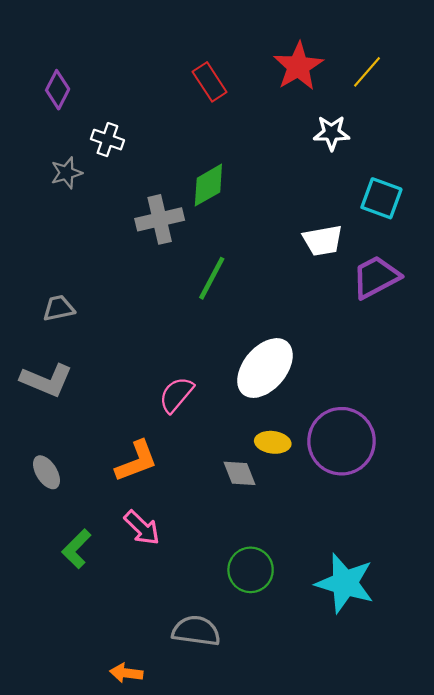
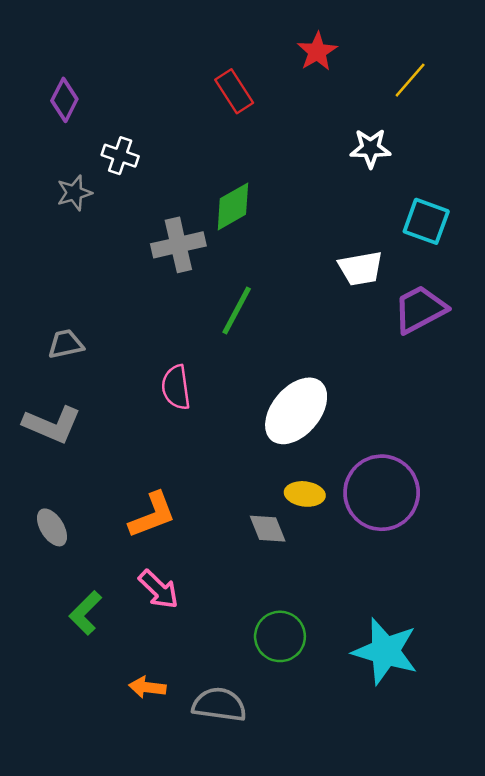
red star: (298, 66) -> (317, 52), moved, size x0.7
pink semicircle: (176, 395) -> (176, 387), moved, turned -48
orange arrow: (126, 673) -> (147, 687), moved

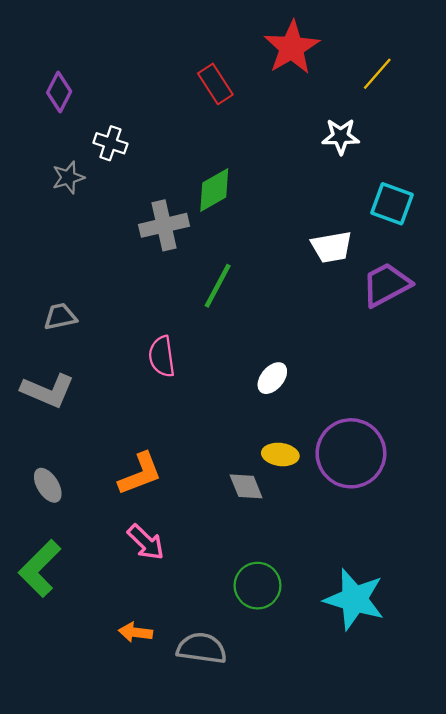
red star: (317, 52) -> (292, 47), size x1.5
white ellipse: (296, 411) -> (272, 378), size x0.5
green L-shape: (85, 613) -> (40, 568), moved, size x1.4

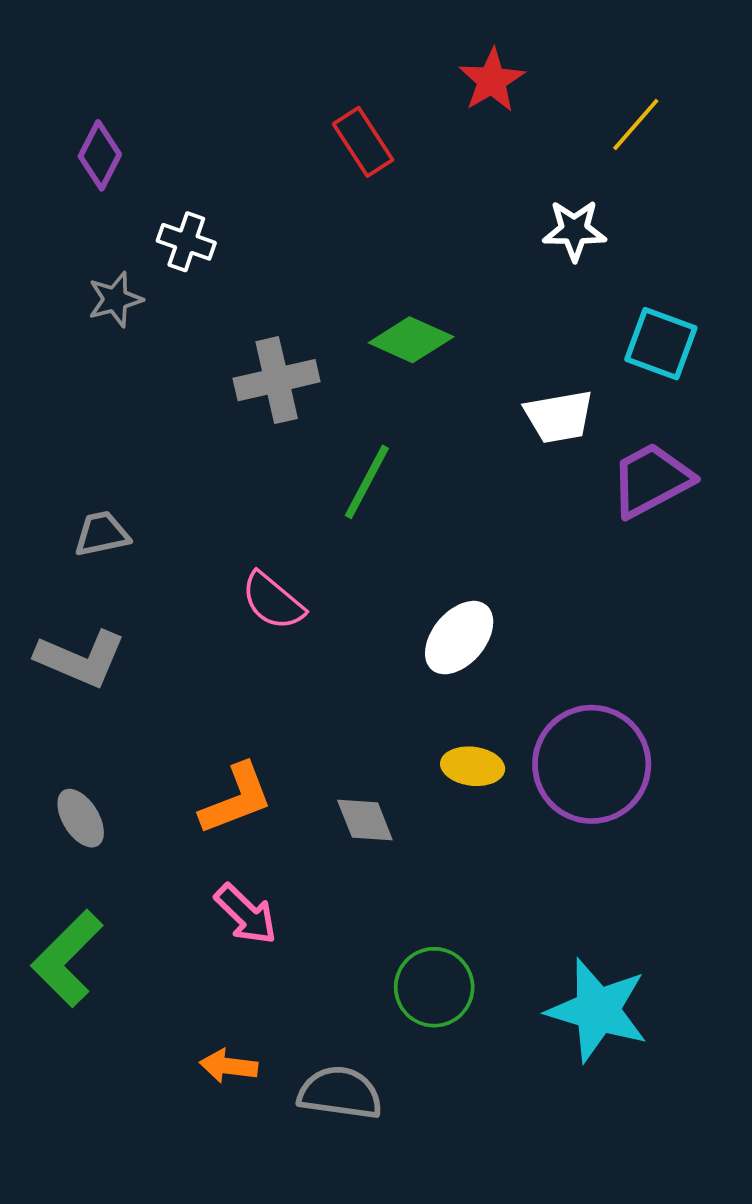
red star: (292, 47) -> (492, 80), size x0.7
green diamond: (214, 190) -> (411, 340), moved, turned 54
pink semicircle: (162, 356) -> (273, 601), turned -42
white ellipse: (272, 378) -> (459, 638), size x1.4
gray diamond: (246, 486) -> (365, 820), moved

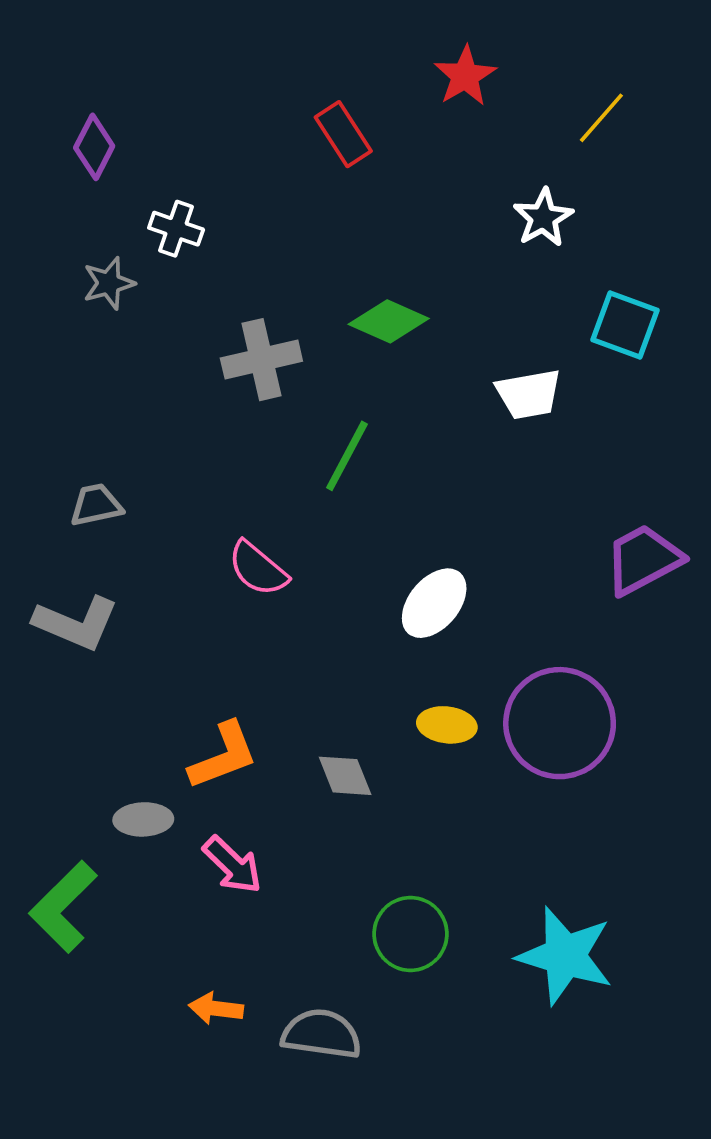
white star: (574, 230) -> (543, 218), turned -30
purple trapezoid: (651, 480) -> (643, 560), moved
gray ellipse: (81, 818) -> (143, 819), moved, turned -60

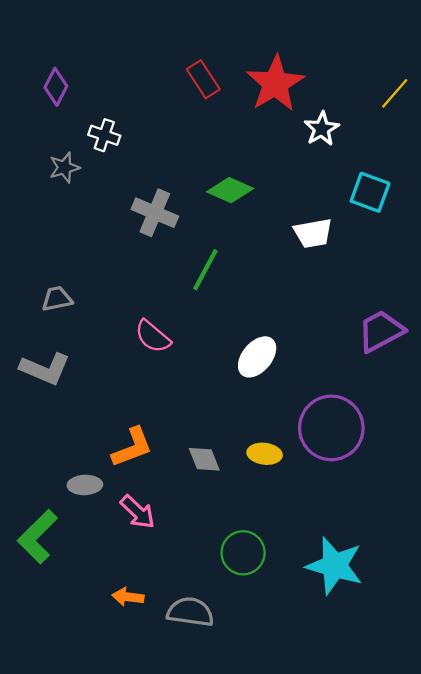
red star: (465, 76) -> (275, 84), moved, size x1.6
yellow line: (601, 118) -> (395, 93), moved
gray cross: (261, 360) -> (155, 213), turned 36
yellow ellipse: (447, 725) -> (265, 454), moved

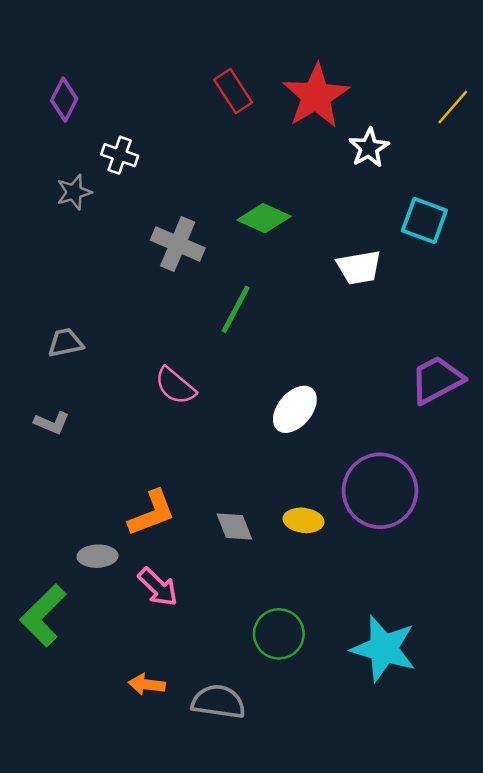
gray L-shape: (45, 369) -> (52, 423), size x0.6

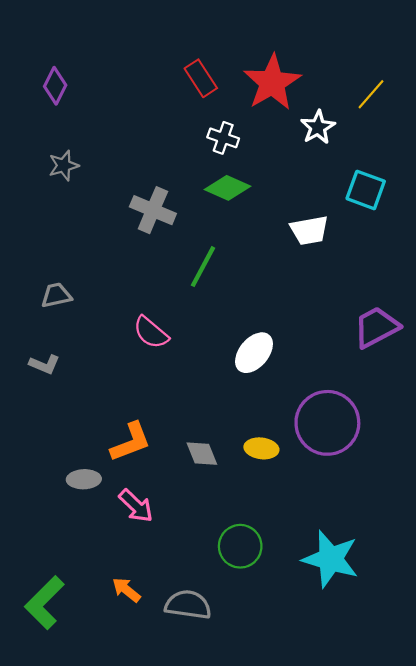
yellow line: (453, 107) -> (371, 94), moved
white cross: (120, 155) -> (223, 138), moved
green L-shape: (43, 615) -> (44, 603), moved
orange arrow: (147, 684) -> (126, 590), turned 32

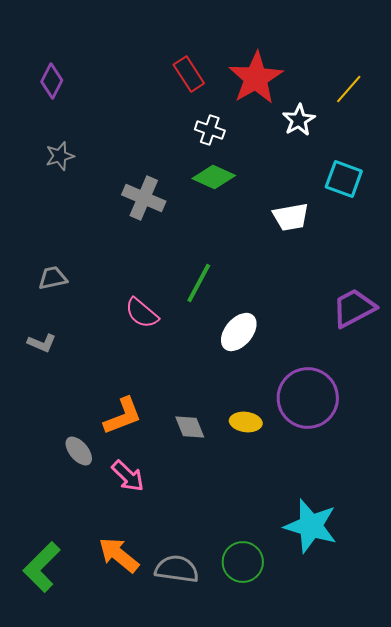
green line: (203, 267) -> (199, 283), moved
gray ellipse: (84, 479) -> (79, 451), turned 52
green circle: (240, 546) -> (243, 562), moved
orange arrow: (126, 590) -> (119, 555), size x1.5

